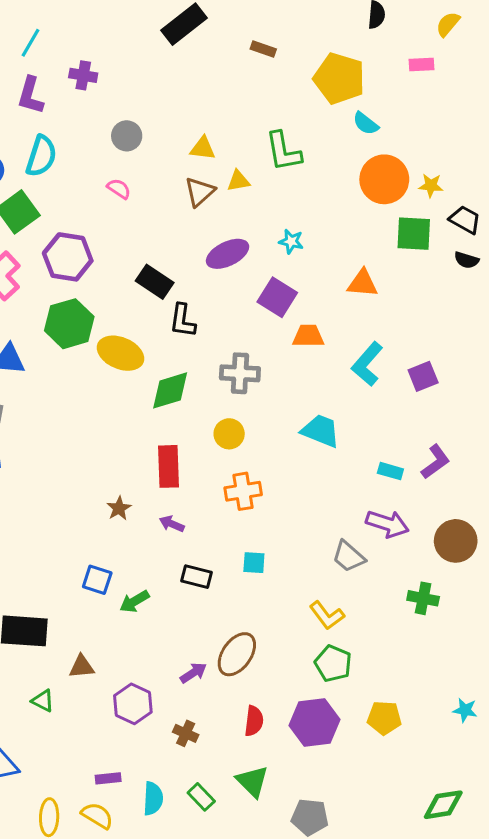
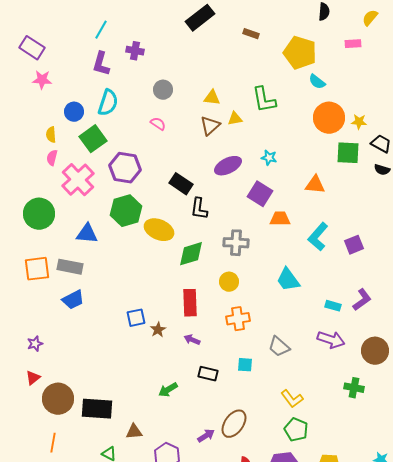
cyan trapezoid: (321, 431) -> (288, 280), turned -148
gray trapezoid: (349, 556) -> (279, 347), moved
blue square: (97, 580) -> (136, 318), moved, turned -30

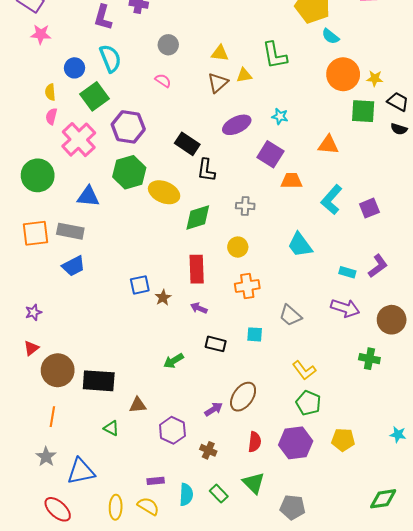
cyan semicircle: (108, 103) -> (110, 58), turned -40
gray cross: (236, 243) -> (245, 206), size x0.7

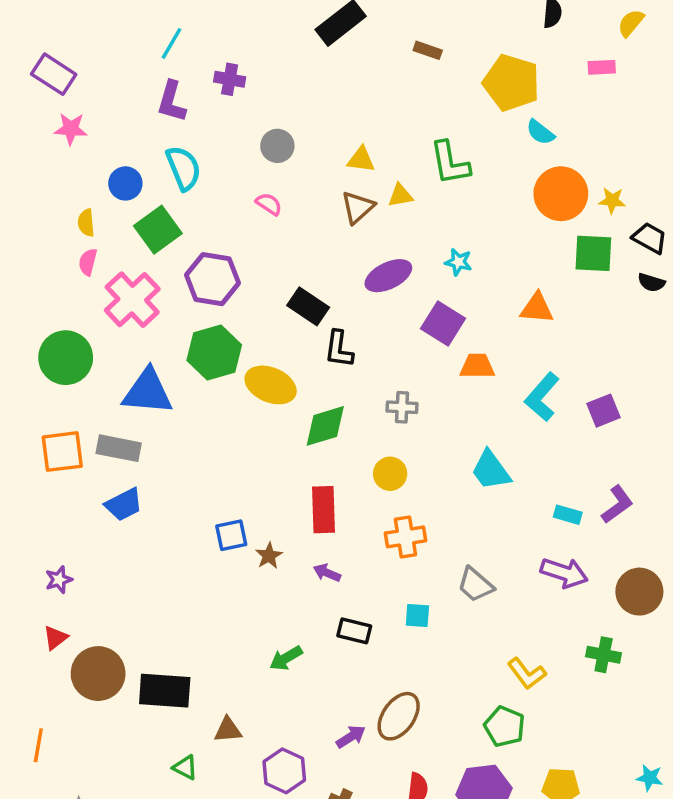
blue triangle: (88, 196) -> (148, 392), size x1.4
yellow L-shape: (304, 370) -> (527, 674), moved
orange line: (52, 417) -> (38, 745), moved

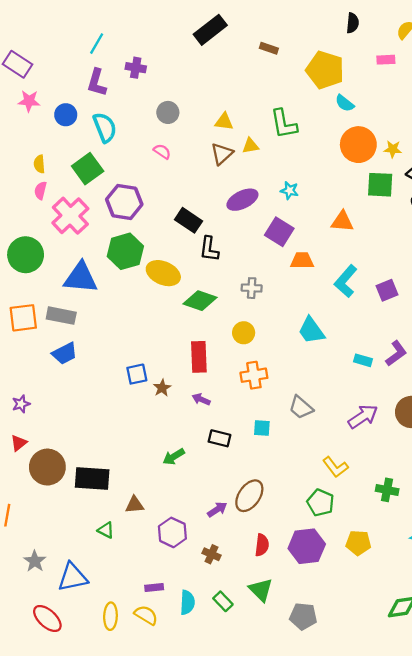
blue circle: (125, 183) -> (66, 115), moved
green diamond: (325, 426) -> (200, 301), turned 36
purple arrow: (564, 573) -> (363, 417), moved, turned -52
green cross: (604, 655) -> (387, 490), moved

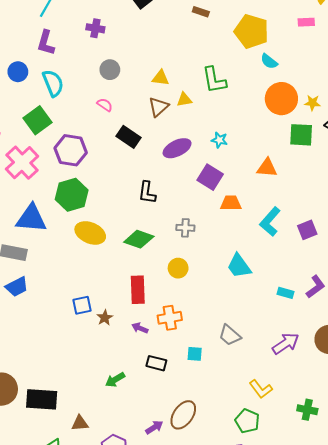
purple cross: (136, 68) -> (95, 28), moved
black rectangle: (189, 220) -> (128, 137), moved
yellow ellipse: (163, 273) -> (90, 233), moved
orange cross: (254, 375) -> (170, 318), moved

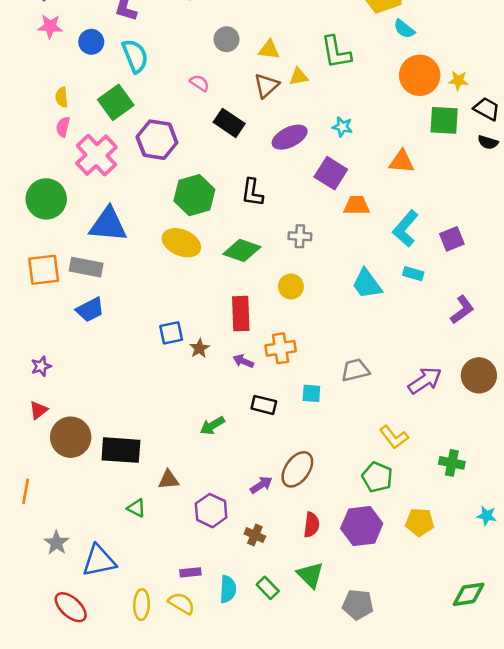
gray circle: (110, 70) -> (227, 39), moved
green hexagon: (72, 195) -> (194, 195), moved
cyan rectangle: (286, 293) -> (413, 274), moved
gray trapezoid: (230, 335) -> (355, 370), turned 125

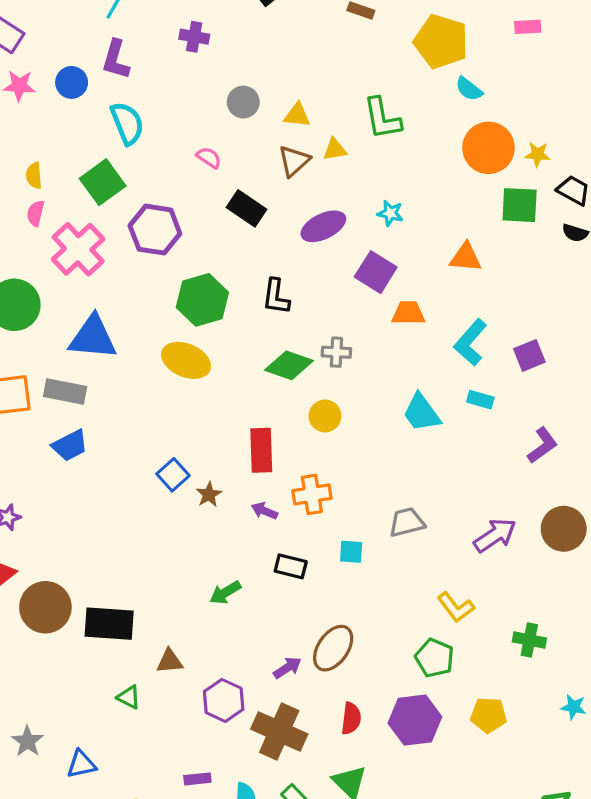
blue circle: (91, 42) -> (72, 82), moved
green diamond: (242, 250) -> (289, 365), moved
blue square: (171, 333) -> (173, 475), turned -30
brown cross: (255, 535) -> (279, 731), size x2.0
blue triangle: (99, 561) -> (81, 764), size x0.7

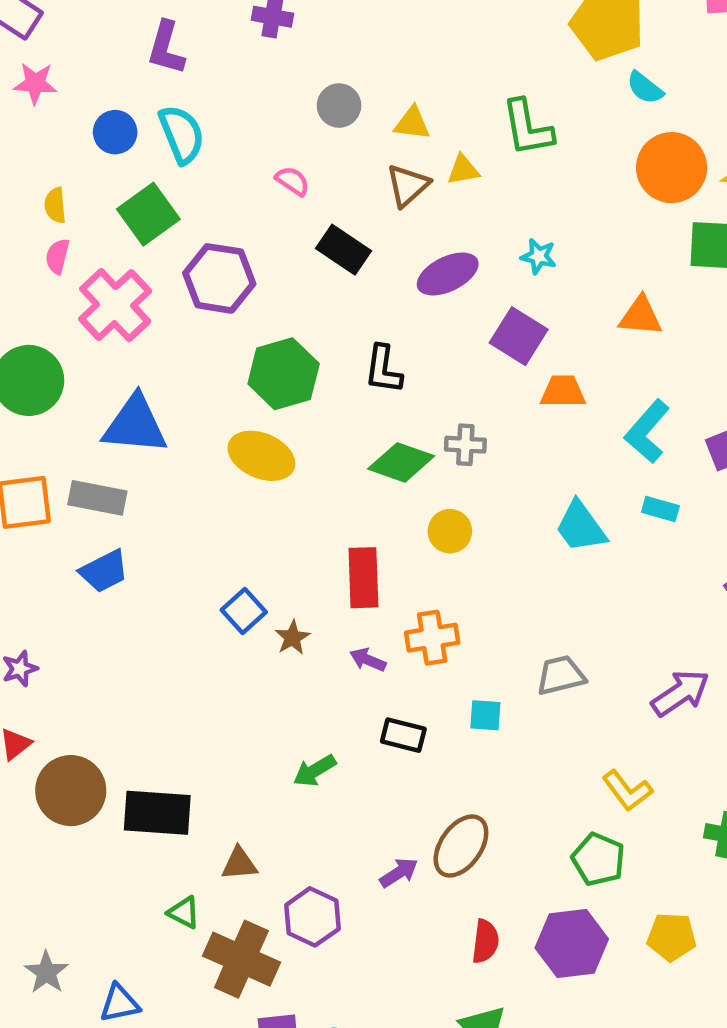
blue circle: (72, 82) -> (115, 132), moved
brown cross: (279, 731) -> (241, 959), moved

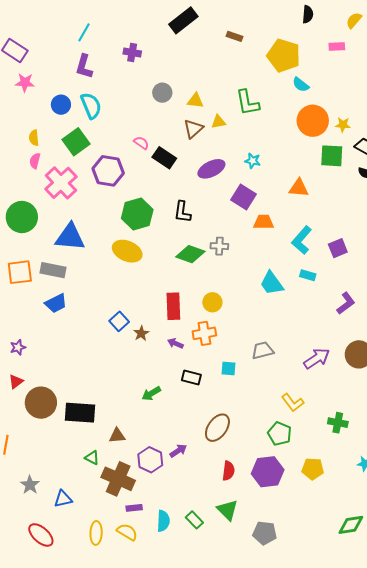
pink semicircle: (292, 181) -> (141, 143), moved
yellow circle: (450, 531) -> (212, 302), moved
purple arrow: (399, 873) -> (178, 451), moved

